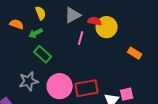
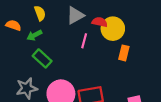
orange rectangle: (135, 53) -> (124, 53), moved, turned 72

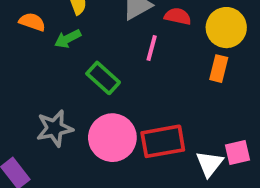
yellow circle: (113, 29) -> (226, 28), moved
green rectangle: (42, 58) -> (103, 78), moved

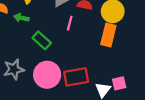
green arrow: (68, 39) -> (21, 18), turned 40
orange rectangle: (219, 69) -> (108, 35), size x1.5

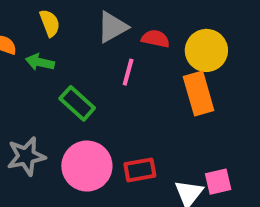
orange rectangle: (108, 35) -> (199, 94), turned -30
red rectangle: (76, 77) -> (140, 170), size x0.7

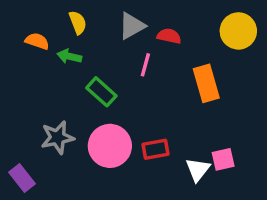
yellow circle: (206, 50) -> (238, 31), moved

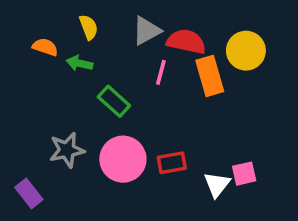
yellow circle: (238, 31) -> (246, 51), moved
red semicircle: (169, 36) -> (186, 42), size x1.5
orange rectangle: (206, 83) -> (210, 76), moved

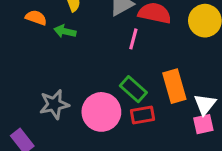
orange rectangle: (210, 76) -> (174, 86), moved
green rectangle: (114, 101) -> (133, 89), moved
white triangle: (217, 184) -> (205, 104), moved

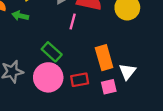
green rectangle: (133, 89) -> (52, 52), moved
pink square: (203, 124) -> (109, 87), moved

